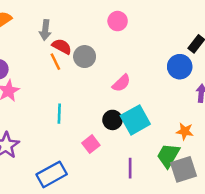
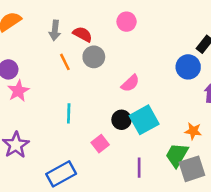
red semicircle: (62, 46) -> (82, 34), moved

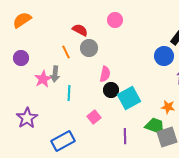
gray arrow: (55, 30) -> (55, 74), moved
pink semicircle: (130, 83) -> (105, 74), moved, turned -35
pink star: (18, 91) -> (43, 79), moved
black circle: (121, 120) -> (111, 90), moved
green trapezoid: (177, 155) -> (155, 126), turned 80

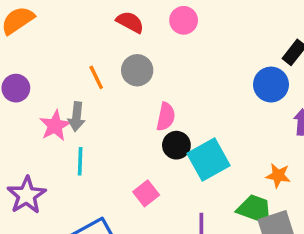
red semicircle: (80, 30) -> (130, 22), moved
cyan line: (69, 93) -> (80, 161), moved

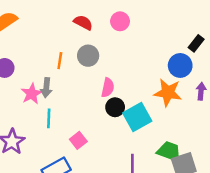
orange line: (96, 77) -> (60, 61), turned 35
orange star: (278, 176) -> (168, 93), moved, size x1.6
pink square: (146, 193) -> (78, 140), moved

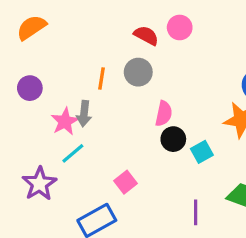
red semicircle: (83, 23) -> (146, 35), moved
cyan square: (137, 117) -> (202, 152), size x0.6
cyan line: (49, 118) -> (73, 153), moved, turned 48

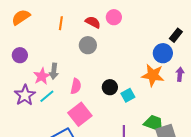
orange line: (102, 78) -> (61, 23), moved
pink semicircle: (164, 114) -> (76, 86), moved
pink square: (125, 182) -> (80, 114), size x1.6
purple star: (39, 184) -> (25, 95), moved

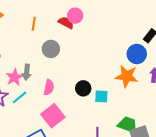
pink circle: (114, 17) -> (75, 16), moved
gray circle: (88, 45) -> (51, 49), moved
cyan square: (128, 95) -> (101, 96), turned 32

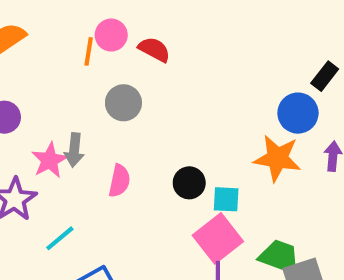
pink circle: (75, 16) -> (111, 35), moved
cyan line: (20, 97) -> (60, 238), moved
pink square: (53, 116) -> (218, 238), moved

